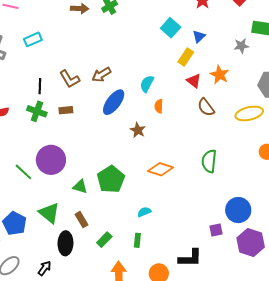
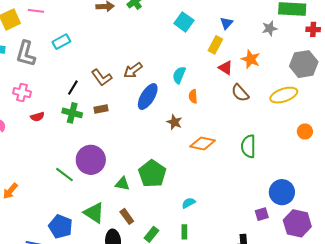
cyan square: (171, 28) -> (184, 22), moved
black line: (40, 86) -> (73, 88), turned 35
orange diamond: (160, 169) -> (203, 143), moved

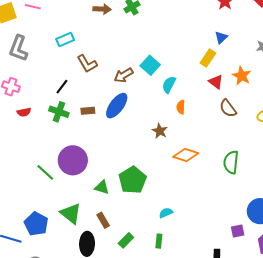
cyan square: (184, 22) -> (150, 65), moved
cyan rectangle: (61, 42) -> (65, 40), moved
brown L-shape: (102, 78) -> (87, 64), moved
blue ellipse: (148, 97) -> (117, 106), moved

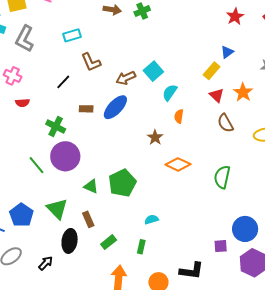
green cross: (59, 112) -> (56, 126), moved

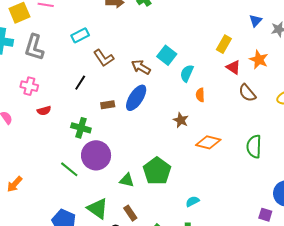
blue triangle: (227, 52) -> (256, 21), moved
brown arrow: (126, 78) -> (141, 67), turned 66
purple square: (221, 246) -> (265, 215), turned 32

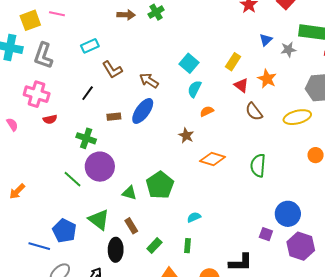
cyan square: (167, 55) -> (189, 63), moved
pink cross: (29, 86) -> (37, 94), size x1.4
orange semicircle: (200, 95) -> (207, 111), turned 64

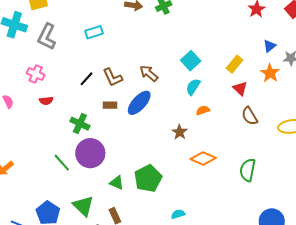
brown L-shape: (112, 70) -> (113, 77), moved
orange star: (267, 79) -> (270, 73), moved
pink cross: (37, 94) -> (36, 74), size x0.7

